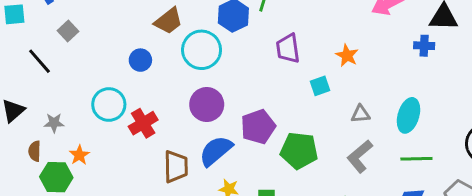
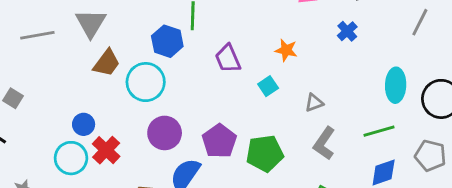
blue cross: (424, 46) -> (347, 31), moved, turned -30
blue circle: (140, 60) -> (84, 124), moved
cyan ellipse: (408, 115) -> (396, 85), moved
red cross: (143, 123) -> (106, 150), moved

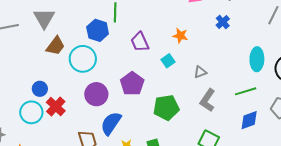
purple pentagon: (219, 141) -> (132, 84), moved

